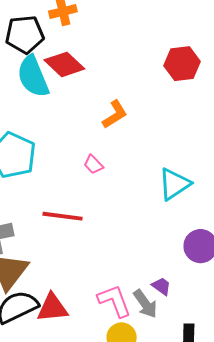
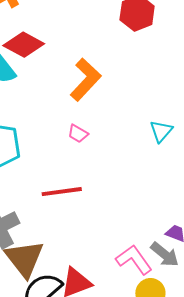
orange L-shape: (115, 114) -> (86, 80), size x1.4
cyan triangle: (174, 184) -> (161, 131), size x0.7

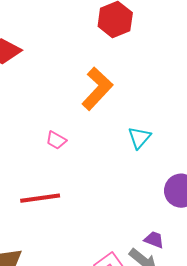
orange L-shape: (86, 80) -> (97, 89), moved

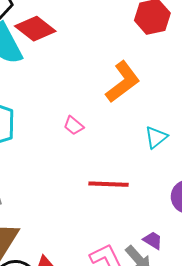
red line: (40, 198) -> (109, 184), moved

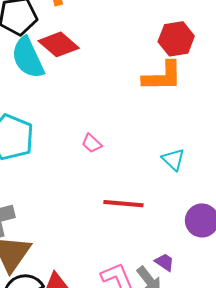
orange L-shape: (123, 82) -> (162, 77), moved, turned 33
cyan triangle: (156, 137) -> (173, 159), turned -40

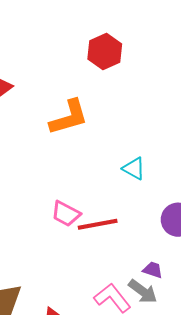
orange L-shape: (162, 77) -> (69, 117), moved
pink trapezoid: (92, 143) -> (66, 214), moved, size x1.4

